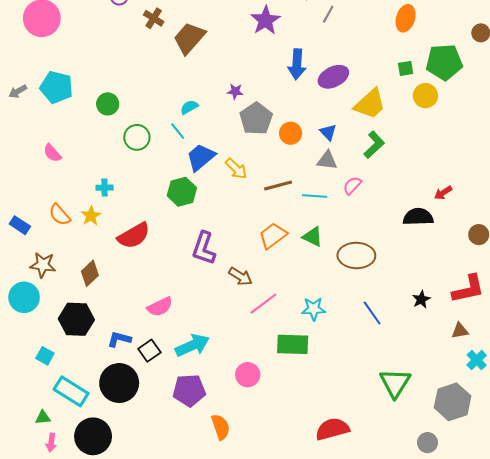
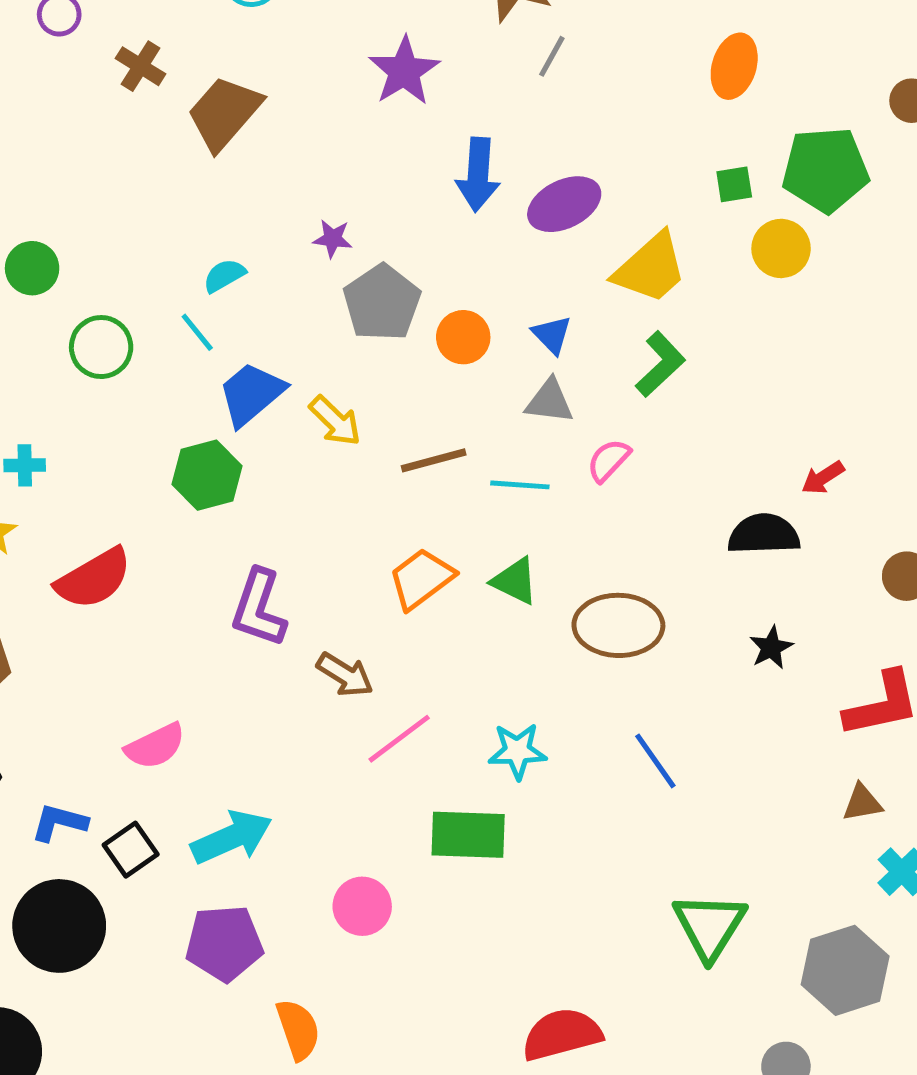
black star: (421, 299) -> (771, 648), moved

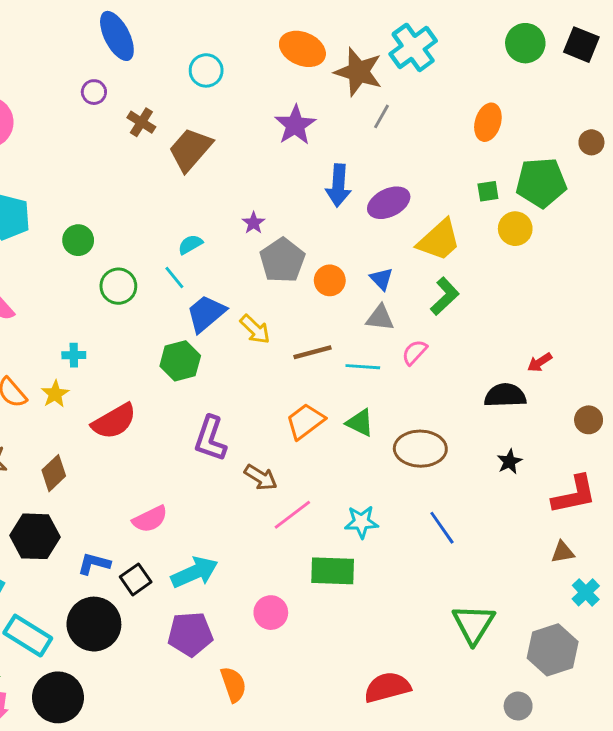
purple star: (333, 239) -> (254, 223), turned 30

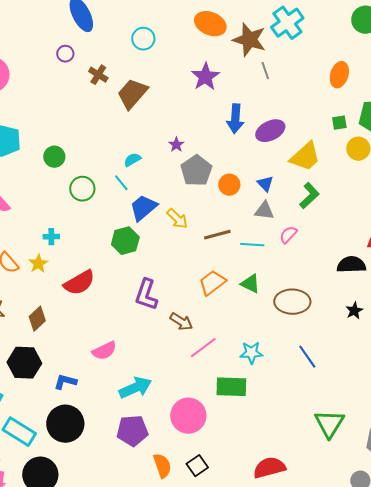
gray line: (382, 116) -> (265, 71), turned -48
black square: (136, 579) -> (197, 466), moved
pink circle: (271, 613) -> (188, 416), size x1.5

